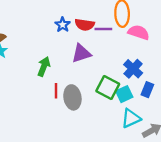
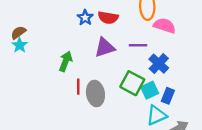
purple line: (103, 29) -> (138, 45), moved
blue rectangle: (147, 90) -> (168, 96), moved

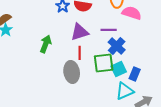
blue cross: (159, 64) -> (117, 46), moved
green square: (132, 83) -> (104, 63), turned -35
red line: (78, 87) -> (80, 53), moved

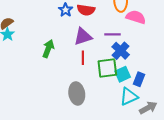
gray ellipse: (72, 72) -> (77, 93), moved

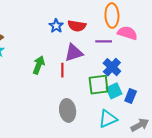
purple line: (112, 34) -> (104, 41), moved
red line: (83, 58) -> (62, 70), moved
cyan triangle: (129, 97) -> (108, 119), moved

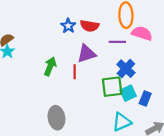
gray ellipse: (68, 110) -> (56, 118), moved

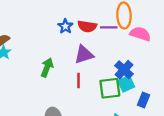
purple line: (117, 42) -> (109, 27), moved
red line: (75, 72) -> (78, 81), moved
cyan square: (128, 93) -> (126, 84), moved

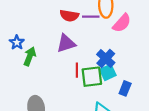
blue star: (65, 26) -> (17, 42), moved
pink semicircle: (140, 34) -> (122, 23), turned 114
red line: (78, 81) -> (77, 70), moved

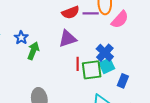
red semicircle: (69, 16) -> (71, 12), turned -30

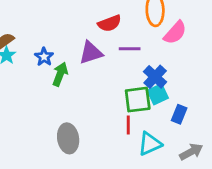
purple line: (91, 13) -> (130, 49), moved
purple triangle: (68, 39) -> (91, 53), moved
red line: (78, 64) -> (128, 125), moved

